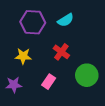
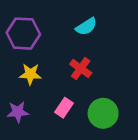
purple hexagon: (33, 22) -> (23, 34), moved
green circle: (87, 75) -> (103, 113), moved

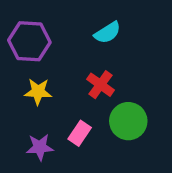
purple star: (18, 112) -> (40, 147), moved
green circle: (103, 113) -> (128, 121), moved

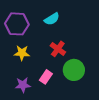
cyan semicircle: (107, 33) -> (52, 19), moved

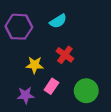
yellow star: (22, 53) -> (35, 65), moved
green circle: (74, 70) -> (86, 91), moved

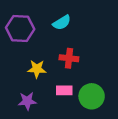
red cross: (65, 55) -> (69, 58), turned -30
pink rectangle: (51, 86) -> (64, 90), moved, turned 56

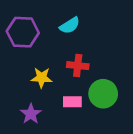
green circle: (92, 96) -> (103, 94), moved
purple star: (27, 101) -> (31, 114), turned -30

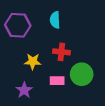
cyan semicircle: (70, 25) -> (55, 20), turned 119

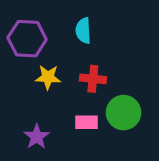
yellow star: (33, 61) -> (48, 77), moved

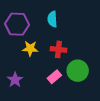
pink rectangle: (87, 122) -> (54, 77), turned -40
purple star: (37, 137) -> (15, 80), moved

